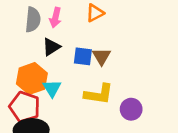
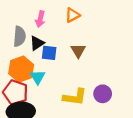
gray semicircle: (33, 20) -> (19, 36), moved
blue square: (83, 56) -> (49, 53), moved
yellow L-shape: (99, 94) -> (75, 97), moved

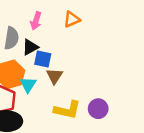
brown triangle: (78, 51) -> (54, 76), moved

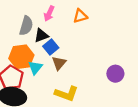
blue square: (43, 59) -> (51, 47), turned 32
purple circle: (98, 109) -> (115, 74), moved

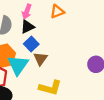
black triangle: (41, 35) -> (27, 27), moved
cyan triangle: (35, 67) -> (18, 65), size x1.5

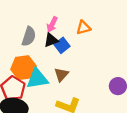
blue square: (31, 44) -> (62, 45), moved
cyan triangle: (18, 65) -> (37, 79), turned 40

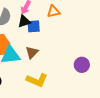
blue square: (62, 45) -> (34, 26), turned 32

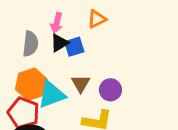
purple circle: (82, 65) -> (110, 90), moved

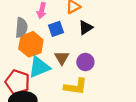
black triangle: (59, 43) -> (86, 28), moved
orange hexagon: (31, 84) -> (31, 44), moved

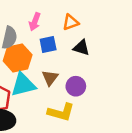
black triangle: (86, 28) -> (81, 48), turned 42

